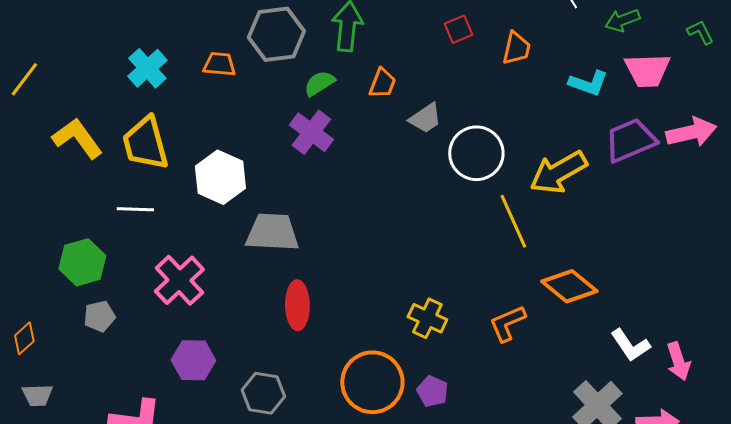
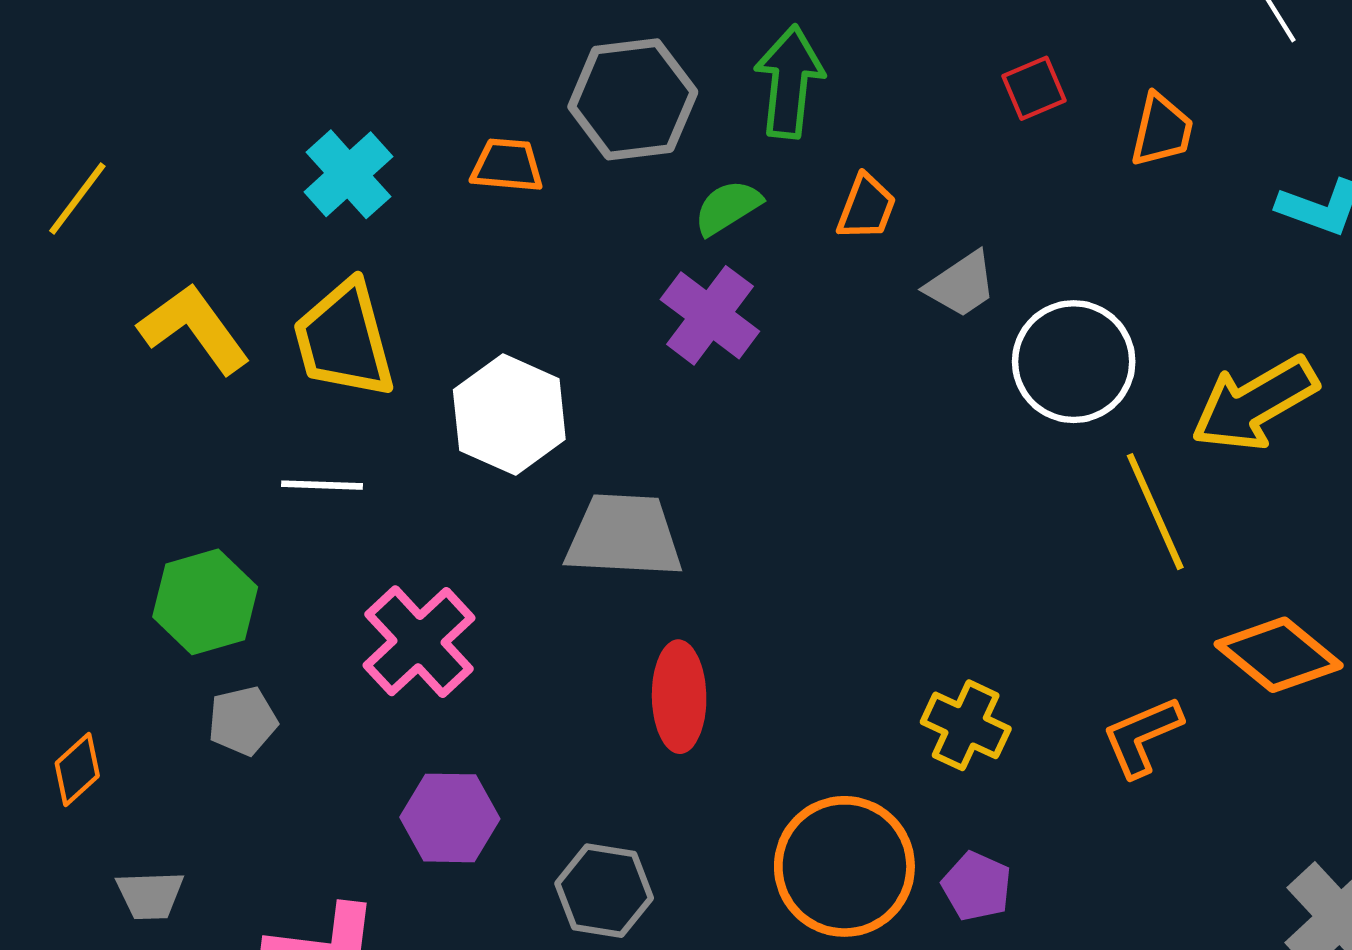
gray trapezoid: (37, 395) -> (150, 895), moved

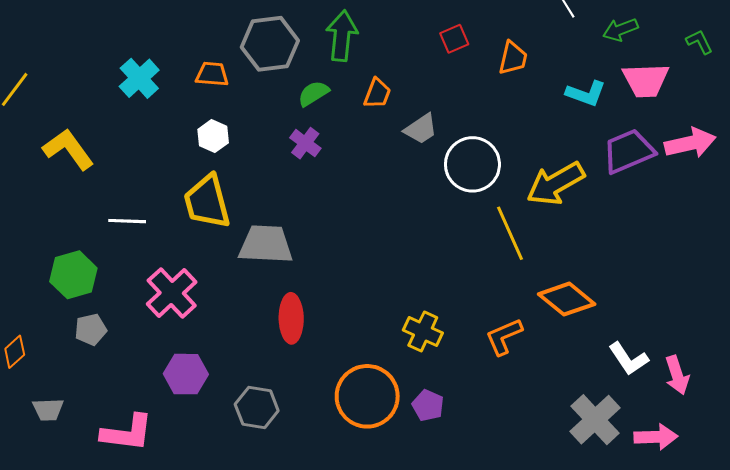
purple cross: (710, 315) -> (305, 143), size x0.7
yellow trapezoid: (344, 340) -> (207, 202), moved
white hexagon: (509, 415) -> (213, 136), moved, size x0.6

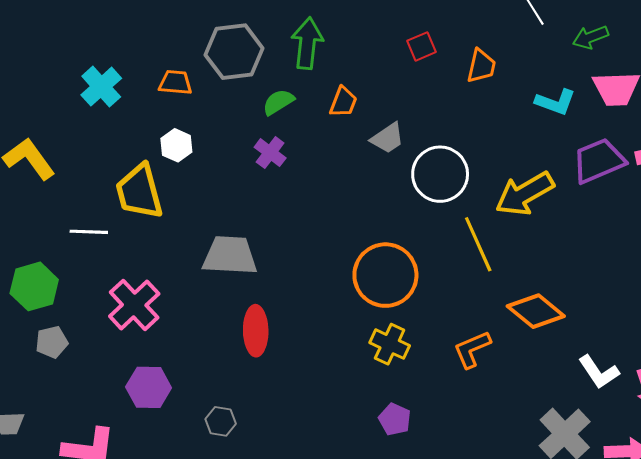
yellow trapezoid: (207, 202) -> (139, 192), moved
orange circle: (367, 396) -> (385, 275), moved
gray hexagon: (257, 407) -> (221, 421), size x0.7

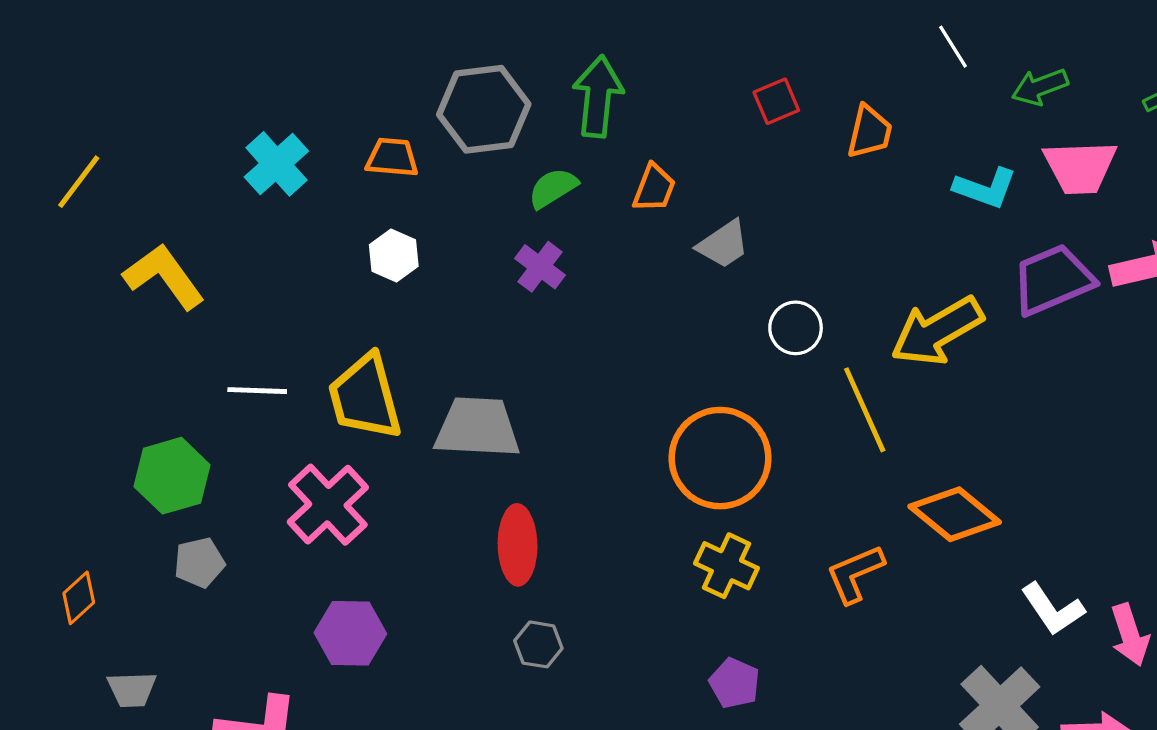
white circle: (440, 174) -> (796, 328), moved, size x0.6
yellow trapezoid: (139, 192) -> (365, 397), moved
gray hexagon: (221, 421) -> (538, 644), moved

